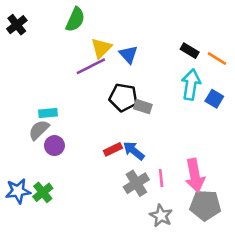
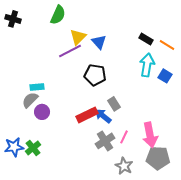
black cross: (17, 25) -> (13, 19), turned -35
gray rectangle: (143, 107) -> (114, 104), moved, turned 40
red rectangle: (113, 149) -> (87, 115), size x1.5
pink line: (161, 178) -> (124, 137), turned 32

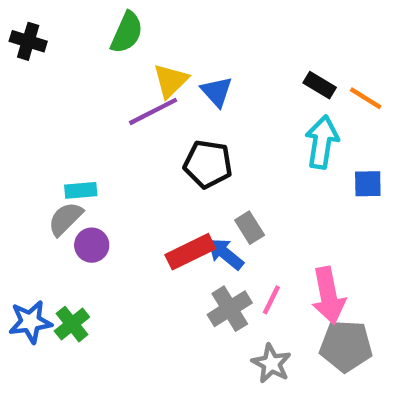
blue square: (165, 76) -> (368, 184), moved, turned -32

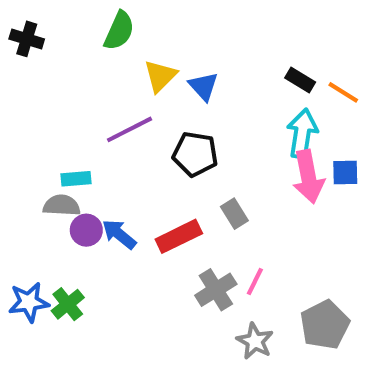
purple line: (153, 111) -> (129, 129), moved
gray semicircle: (65, 219) -> (62, 205), turned 48
blue arrow: (225, 254) -> (119, 234), moved
pink arrow: (328, 296) -> (308, 177), moved
gray pentagon: (346, 346) -> (325, 325), turned -30

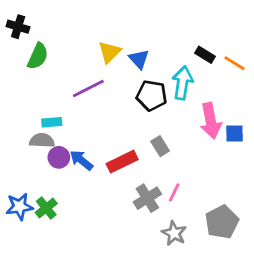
green semicircle: (119, 31) -> (38, 56), moved
cyan arrow: (302, 134) -> (183, 83), moved
black pentagon: (195, 154) -> (152, 96), moved
blue square: (345, 173) -> (235, 133), moved

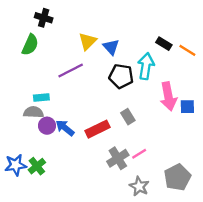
black cross: (18, 27) -> (44, 18), moved
pink line: (174, 192) -> (139, 154), turned 32

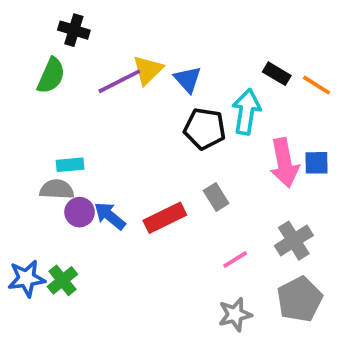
purple line: (71, 71) -> (119, 81), moved
blue square: (187, 107) -> (317, 163), moved
gray cross: (118, 158) -> (294, 241), moved
gray star: (139, 186) -> (235, 314), turned 30

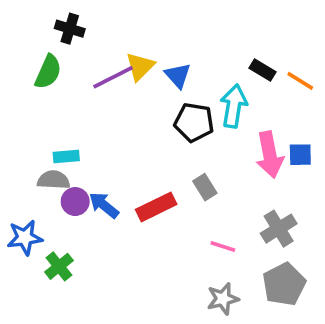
pink line: (235, 260) -> (223, 247), turned 50
blue star: (26, 278) -> (25, 238), moved

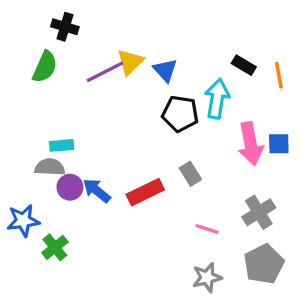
orange line: (300, 81) -> (279, 75), turned 48

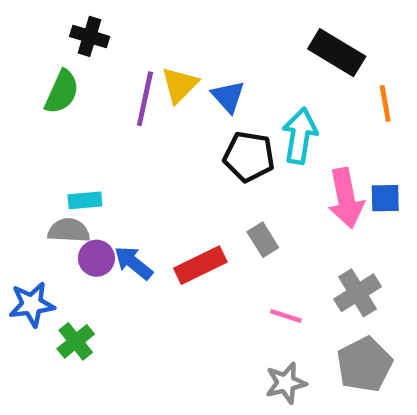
black rectangle: (244, 65) -> (337, 53), moved, size x1.6
purple line: (105, 72) -> (145, 99), turned -51

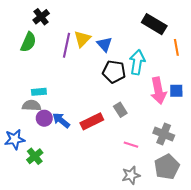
black cross: (90, 36) -> (41, 17), turned 35
gray cross: (357, 293) -> (164, 134), turned -36

